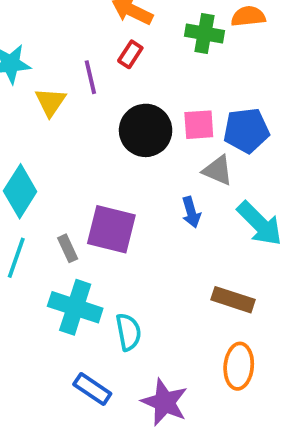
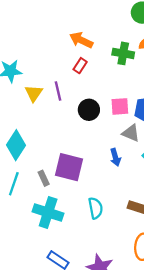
purple line: (90, 77) -> (58, 91), moved
black circle: (146, 130) -> (89, 110), size x0.7
cyan semicircle: (128, 332) -> (96, 208), moved

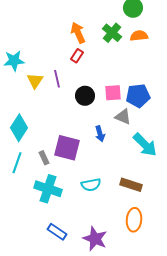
orange arrow: (81, 40) -> (78, 33), turned 40
green cross: (123, 53) -> (112, 33), moved, turned 30
blue arrow: (115, 157) -> (100, 134), moved
cyan semicircle: (96, 208) -> (91, 185), turned 90

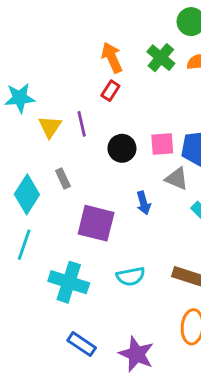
gray rectangle: (44, 158) -> (63, 179), moved

